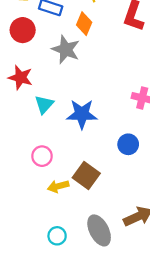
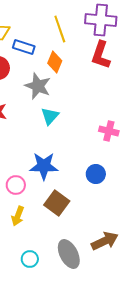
cyan triangle: (44, 104) -> (50, 116), moved
blue star: (82, 114) -> (44, 166), moved
yellow arrow: (58, 186) -> (18, 216), moved, turned -54

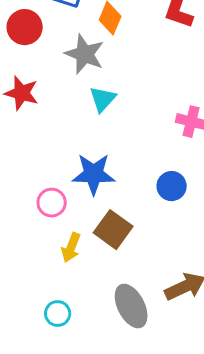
yellow arrow: (18, 216) -> (71, 248), moved
cyan circle: (30, 259) -> (58, 314), moved

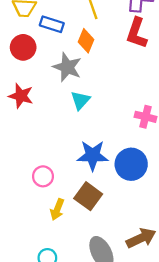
blue star: (94, 174) -> (93, 155), moved
blue circle: (172, 186) -> (131, 164), size x1.5

